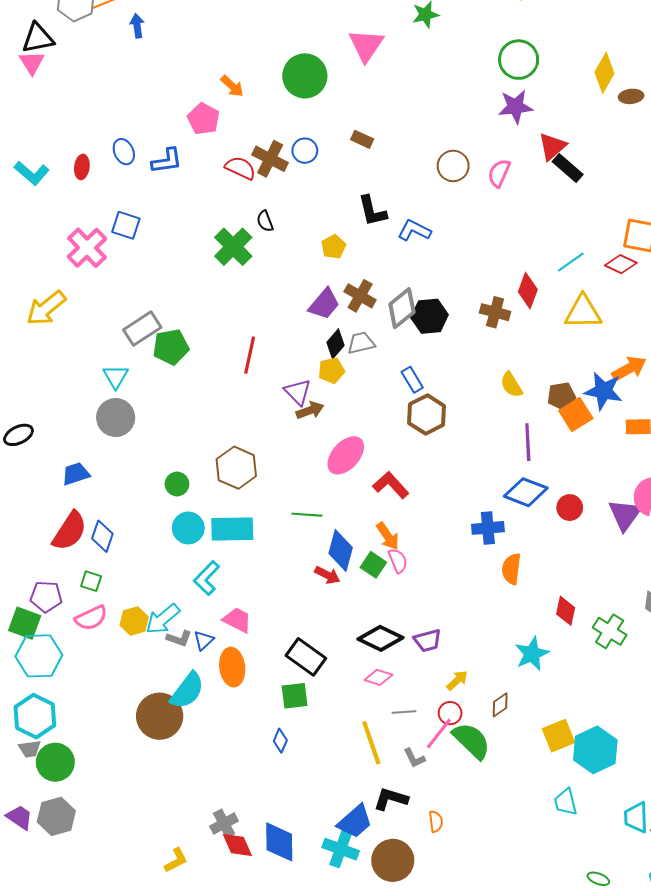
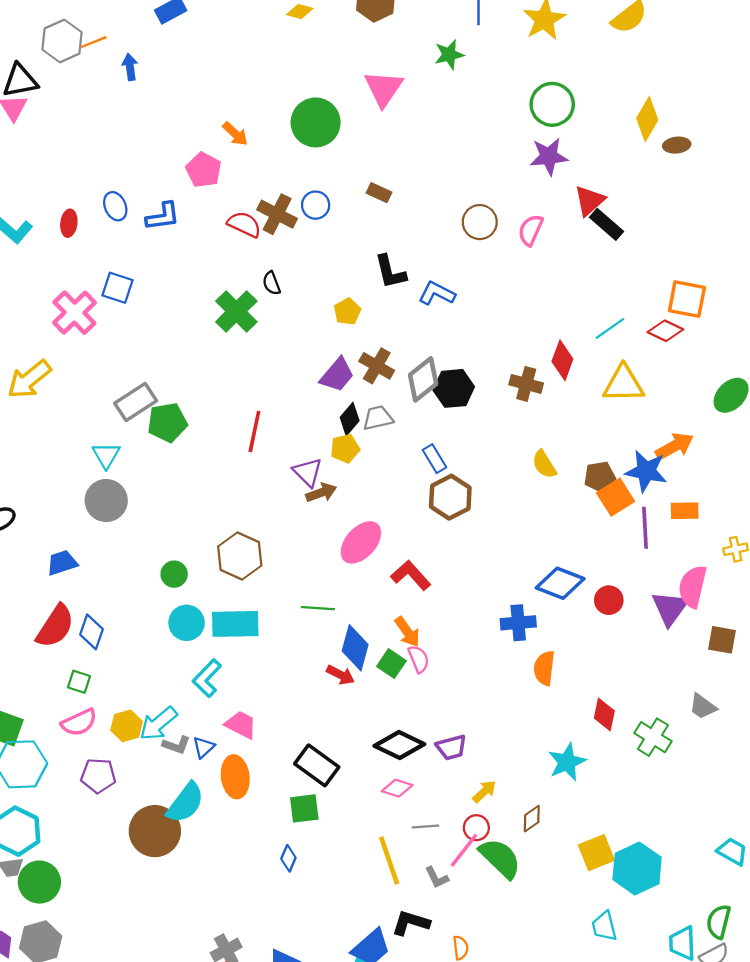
purple line: (528, 442) -> (645, 528), moved
purple pentagon: (46, 596) -> (98, 776), moved

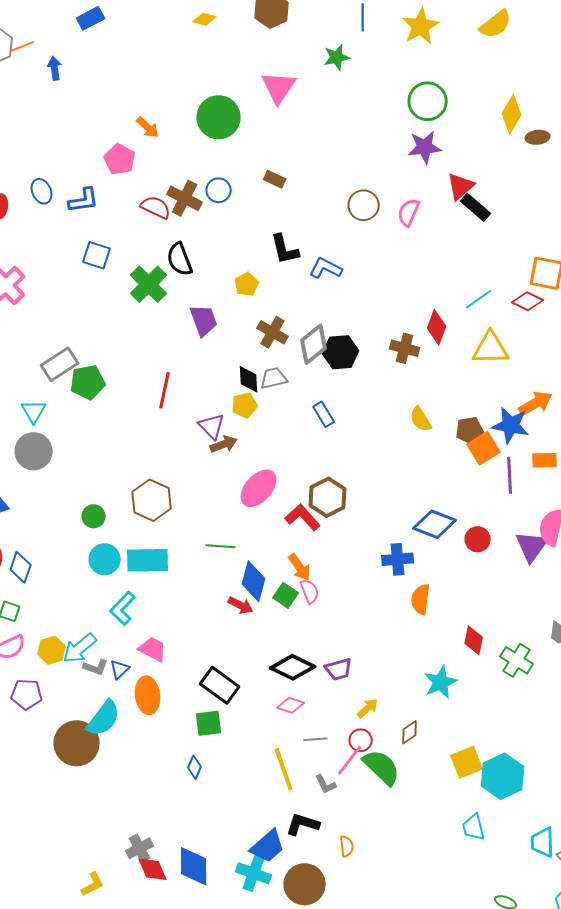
black semicircle: (271, 283) -> (180, 259), size x1.6
blue square: (118, 288) -> (97, 255), moved
purple trapezoid: (337, 375) -> (204, 320), moved, turned -60
black diamond: (350, 419) -> (249, 379), turned -44
brown hexagon: (450, 497) -> (328, 497), moved

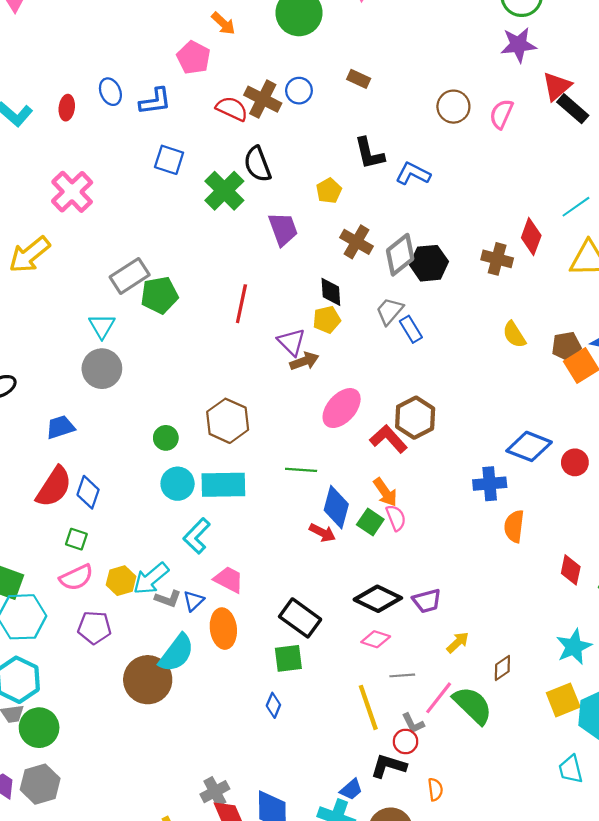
gray trapezoid: (274, 378) -> (390, 311), moved, turned -36
cyan star: (441, 682) -> (574, 647), moved
red circle: (361, 740) -> (406, 741), moved
blue trapezoid: (268, 846) -> (351, 789), size x0.6

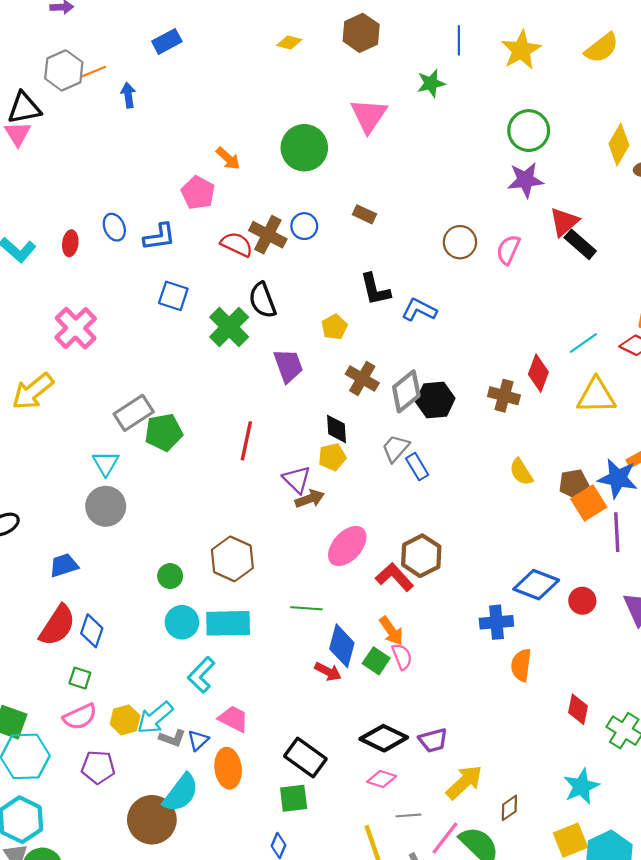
yellow arrow: (458, 642) -> (464, 782), size x1.6

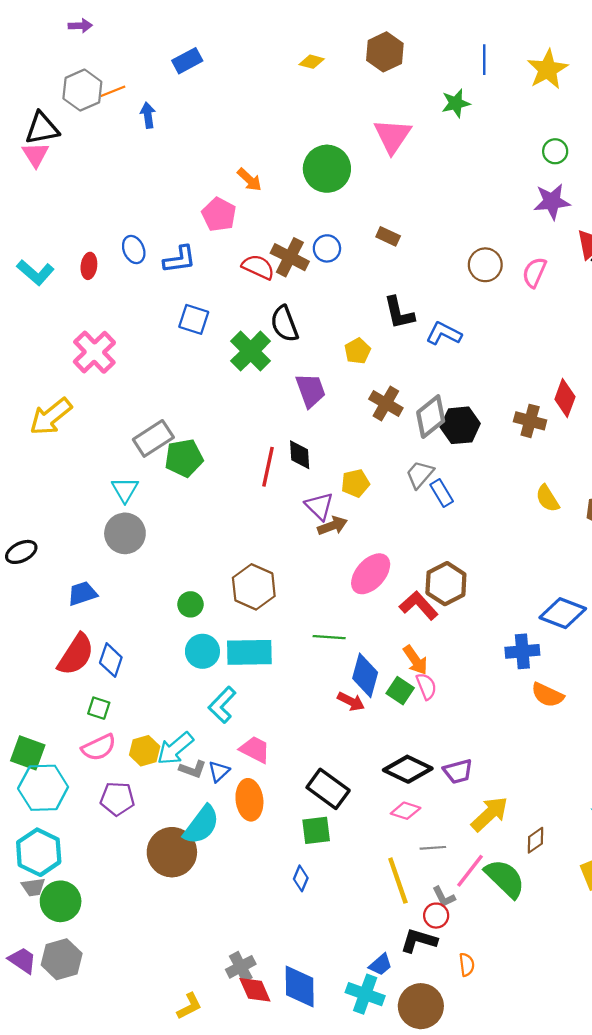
green circle: (529, 131) -> (555, 151), size x0.6
black diamond: (337, 429) -> (300, 455), moved
orange semicircle: (521, 665) -> (547, 695), turned -72

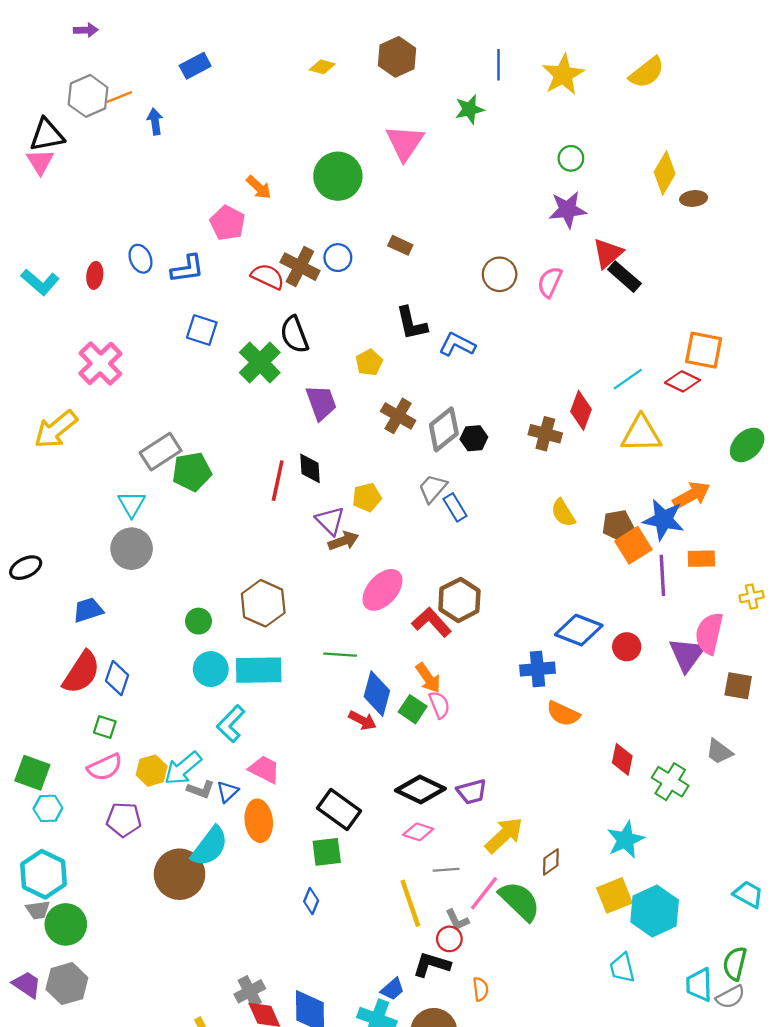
black hexagon: (460, 425) -> (474, 438), size x0.7
cyan hexagon: (43, 788) -> (48, 808), size x0.6

